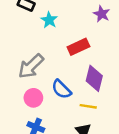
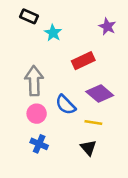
gray arrow: (31, 66) -> (34, 81), turned 132
purple diamond: (94, 78) -> (100, 93), turned -65

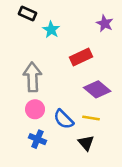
blue semicircle: (66, 105) -> (64, 119), moved

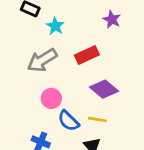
gray arrow: (32, 77) -> (42, 60), moved, turned -120
pink circle: (35, 109) -> (51, 98), moved

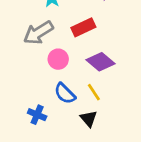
pink circle: (51, 98) -> (58, 59), moved
yellow line: (97, 119) -> (94, 92), turned 48

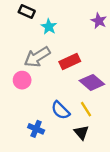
red rectangle: (83, 27) -> (70, 61), moved
pink circle: (58, 59) -> (22, 80), moved

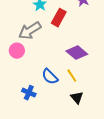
red rectangle: (70, 61) -> (59, 18), moved, turned -36
black triangle: (81, 132) -> (77, 98), moved

